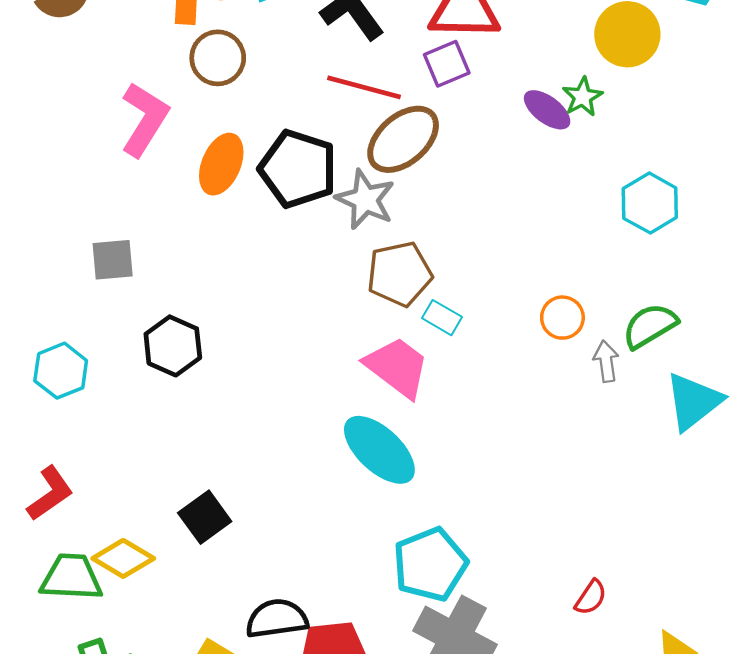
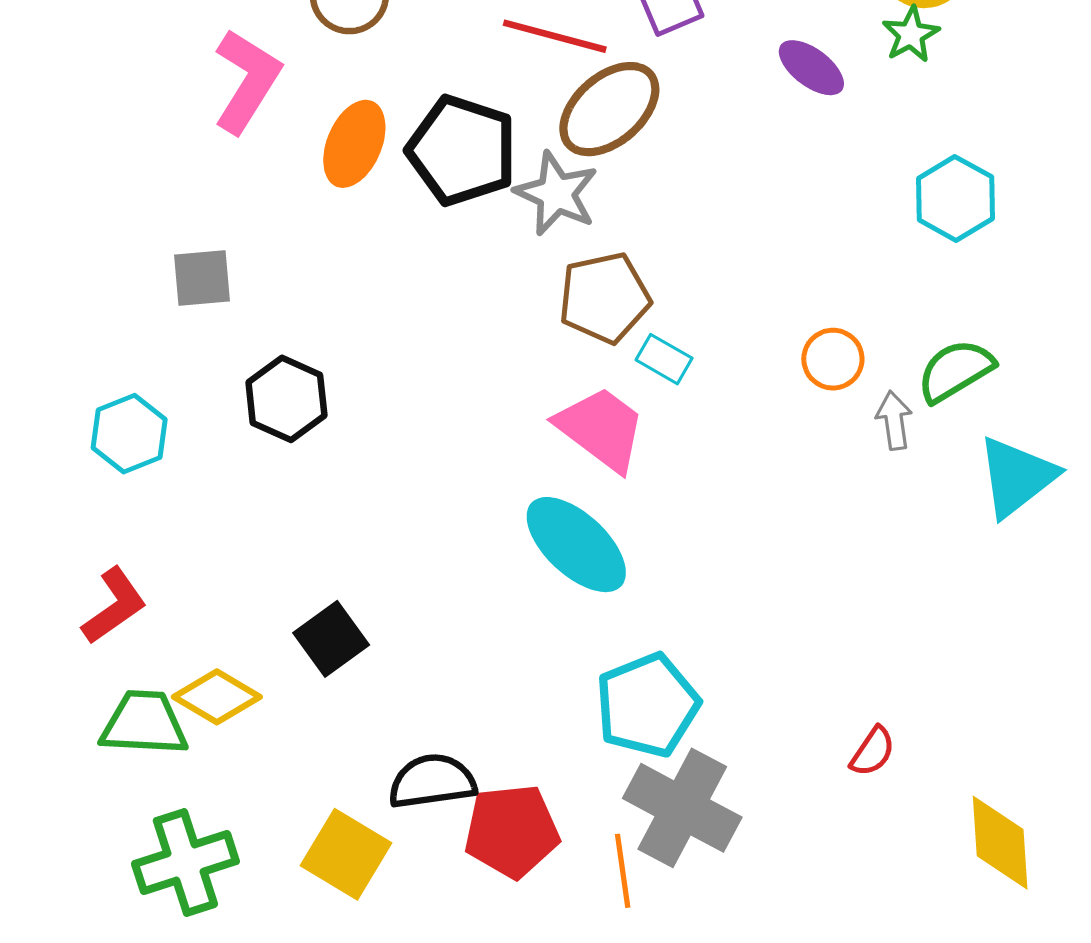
green star: (583, 97) -> (911, 35), moved

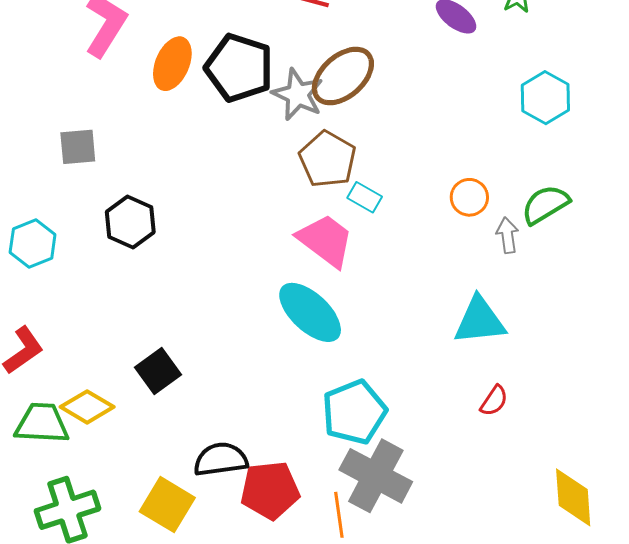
brown ellipse: (609, 109) -> (343, 76), moved
brown pentagon: (604, 298) -> (328, 159), turned -30
cyan triangle: (1017, 477) -> (480, 321), moved, turned 32
red semicircle: (873, 752) -> (494, 401), moved

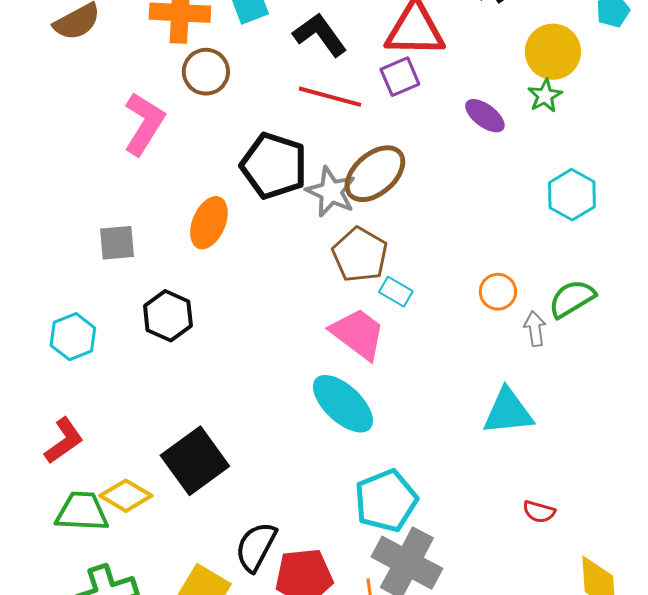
orange ellipse: (172, 64) -> (209, 223), moved
black square: (158, 371) -> (195, 461), size x1.5
red semicircle: (494, 401) -> (539, 512), moved, turned 72
black semicircle: (221, 459) -> (256, 547), turned -54

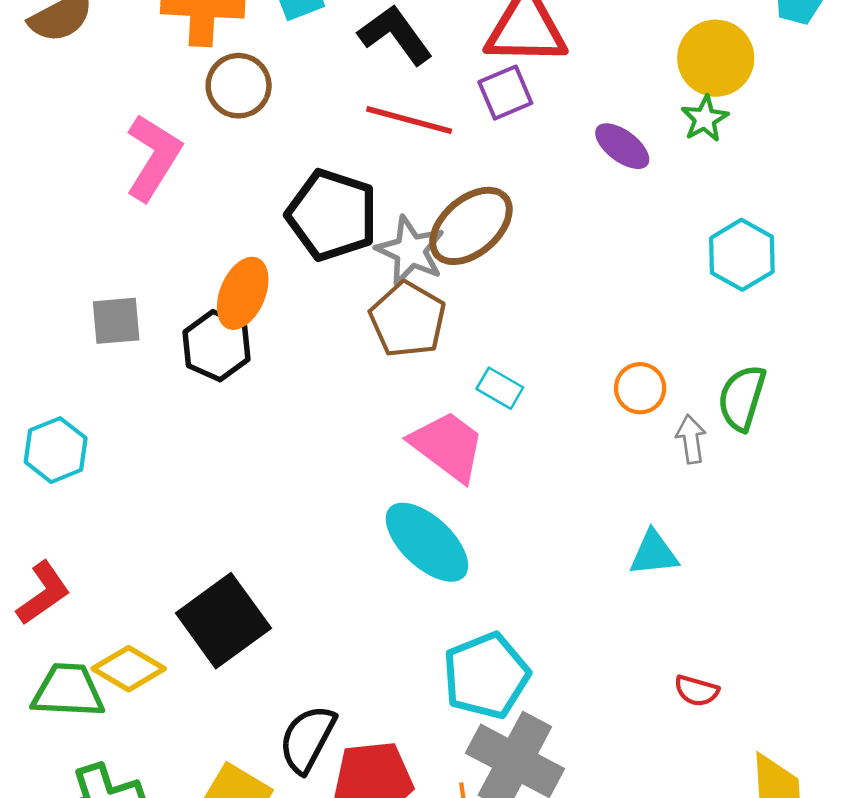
brown pentagon: (360, 255) -> (408, 319), moved
green semicircle: (572, 299) -> (742, 398), turned -42
black hexagon: (168, 316) -> (217, 346), moved
cyan triangle: (508, 412) -> (654, 553), size x0.7

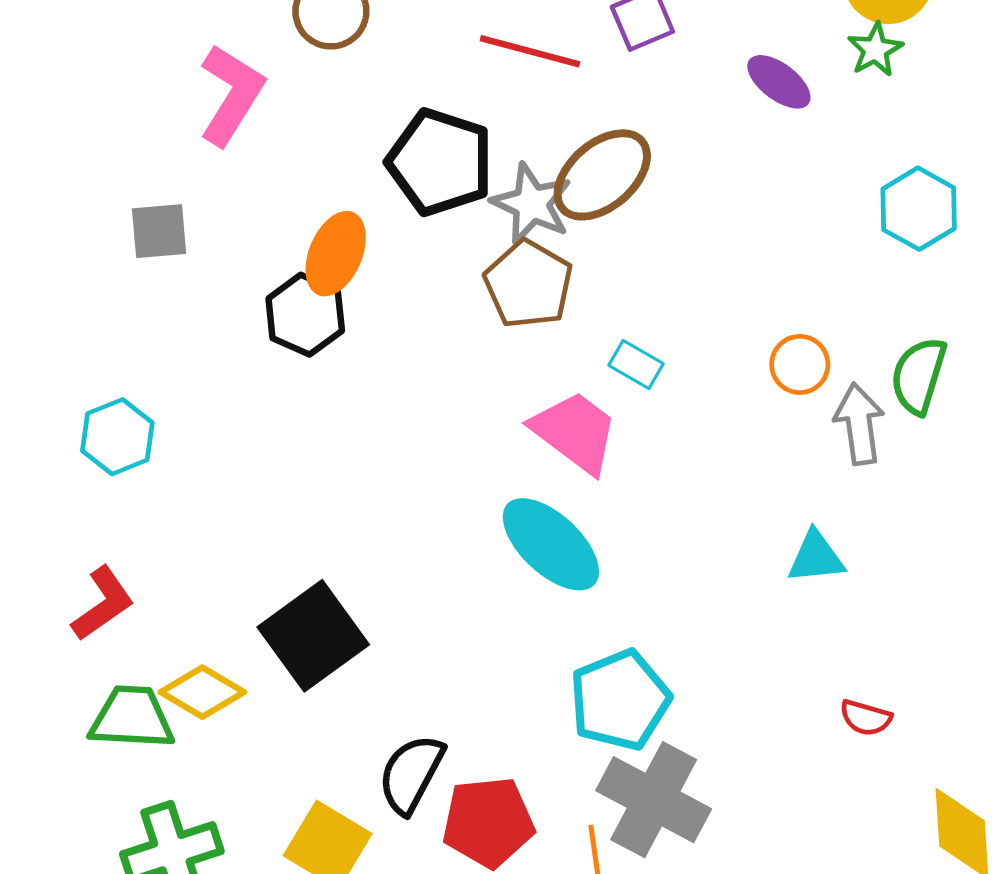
gray square: (116, 321) -> (159, 231), moved
gray arrow: (691, 439) -> (859, 424), size x1.4

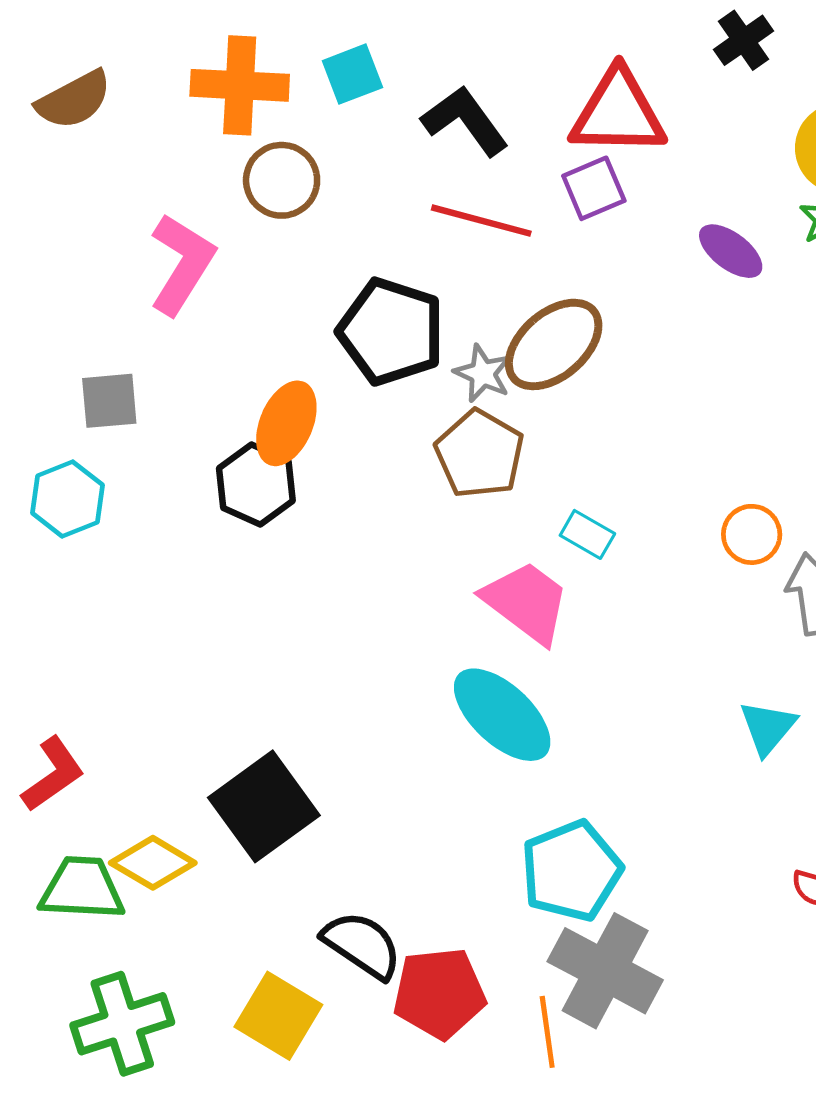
gray star: (532, 204) -> (483, 373), size x0.7
cyan hexagon: (117, 437) -> (67, 499), moved
cyan triangle: (816, 557) -> (768, 728), turned -44
black semicircle: (411, 774) -> (362, 945), turned 96

